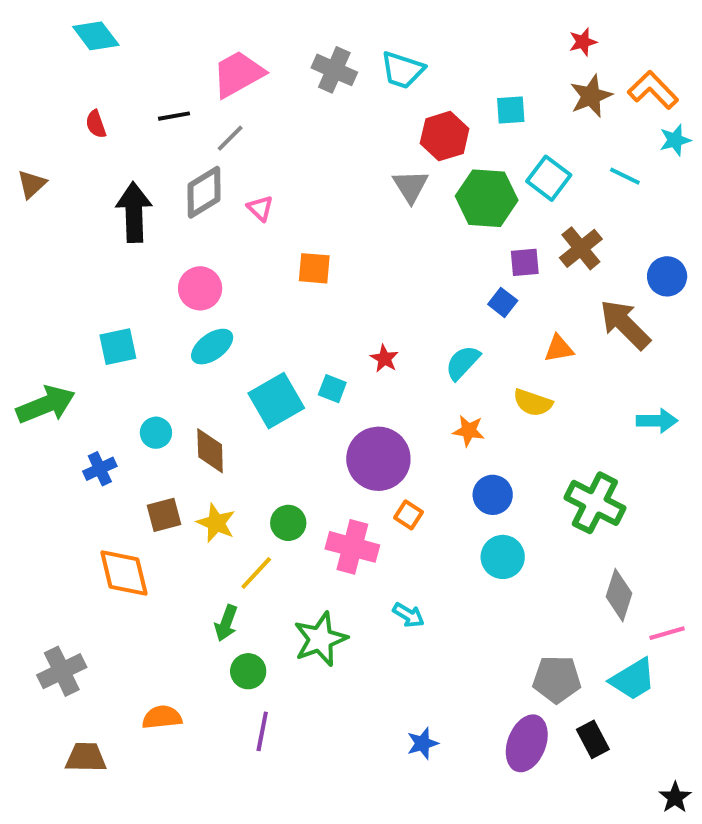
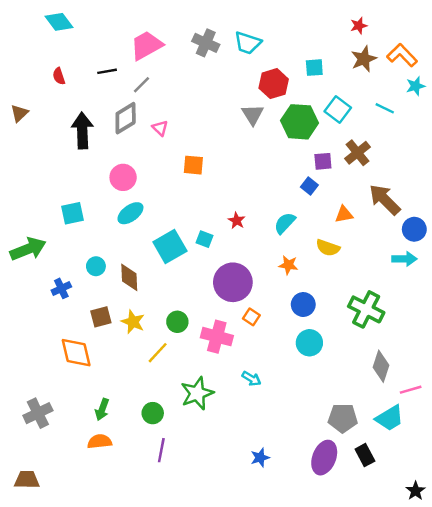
blue circle: (667, 276) -> (414, 229), moved
green arrow: (226, 623) -> (102, 409), moved
brown trapezoid: (86, 757) -> (27, 480), moved

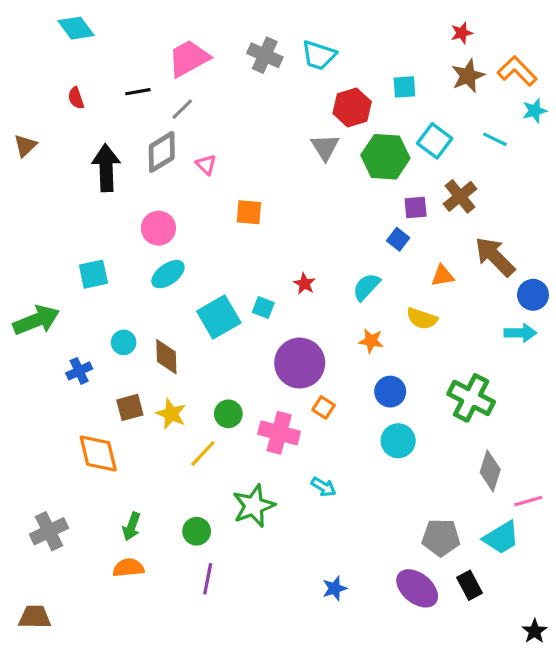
purple ellipse: (324, 458) -> (417, 588), turned -72

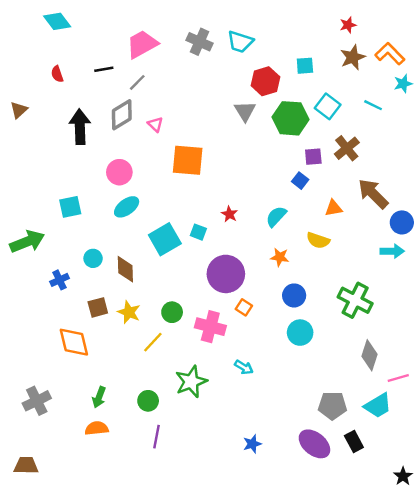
orange square: (249, 212) -> (188, 160), size x1.6

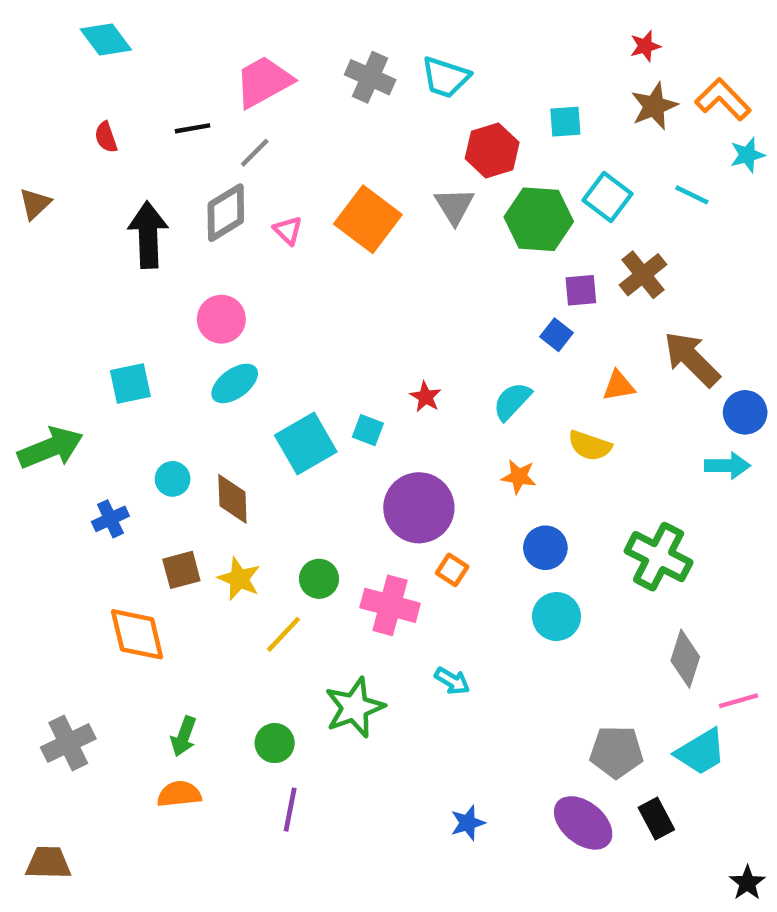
orange square: (188, 160) -> (368, 219), moved, turned 32

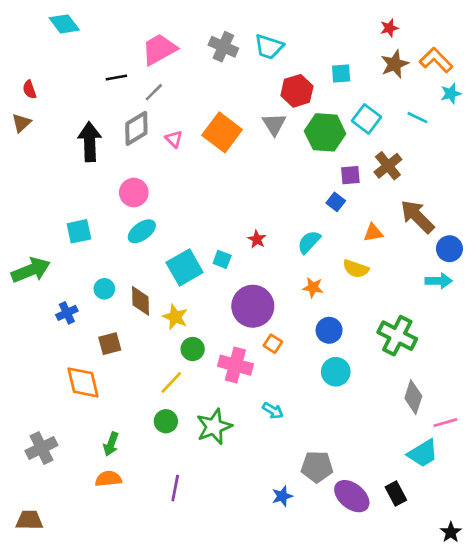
red semicircle: (106, 137) -> (29, 90), moved
yellow star: (239, 579) -> (175, 317), moved
green circle: (275, 743) -> (166, 421), moved
gray pentagon: (616, 752) -> (317, 467), moved

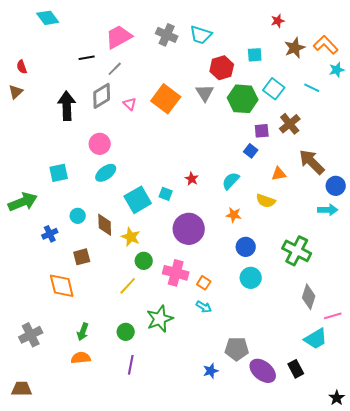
red star: (389, 28) -> (278, 21), moved
orange square: (273, 344) -> (204, 283), moved
green circle: (166, 421) -> (126, 332), moved

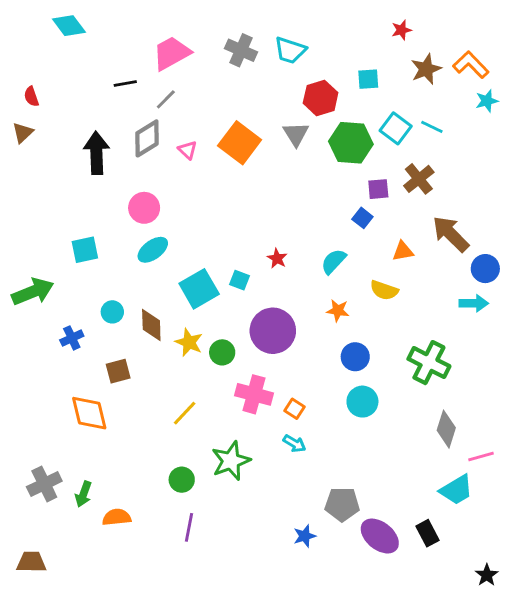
cyan line: (312, 88) -> (432, 127), moved
green circle: (144, 261) -> (222, 352), moved
green arrow: (83, 332) -> (83, 494), moved

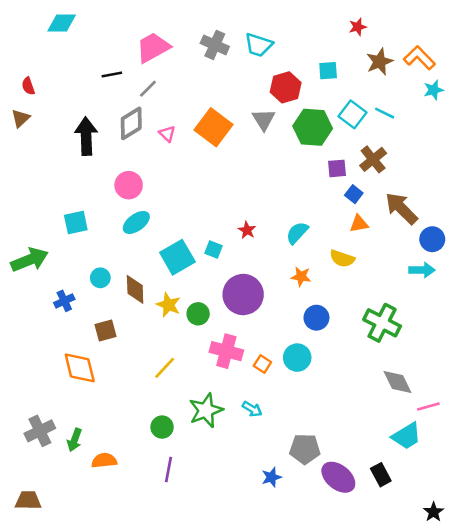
cyan diamond: (69, 26) -> (62, 23), turned -52
blue square: (362, 218) -> (354, 194), moved
cyan circle: (362, 402) -> (297, 358), moved
gray diamond: (446, 429) -> (398, 382), turned -44
cyan arrow: (294, 444) -> (252, 409), moved

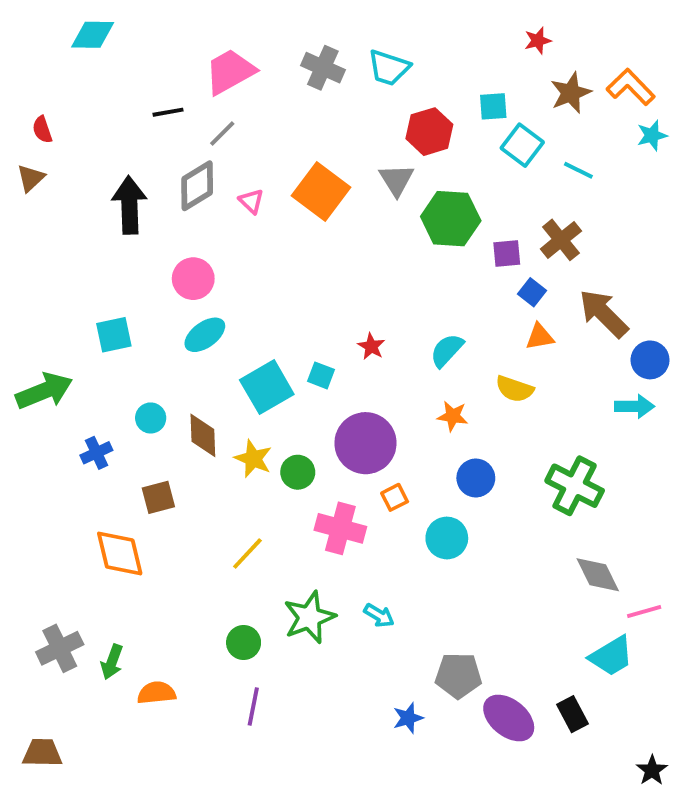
cyan square: (352, 114) -> (522, 145), moved
green hexagon: (313, 127) -> (451, 219), moved
orange square: (262, 364) -> (395, 497), moved, turned 30

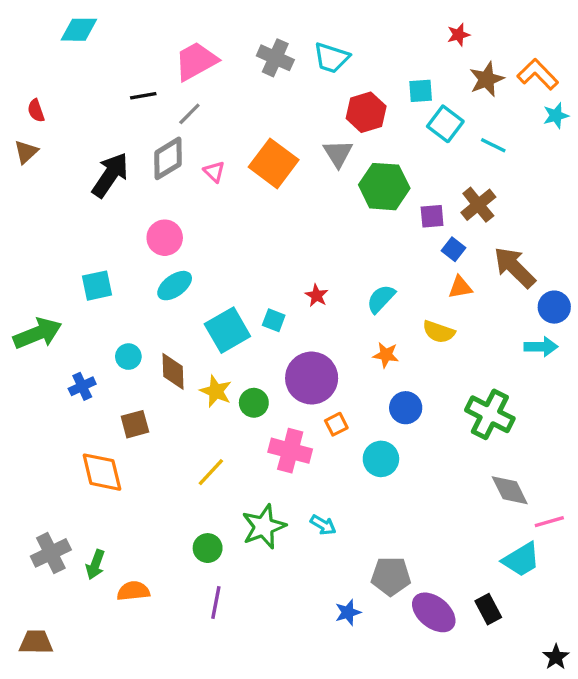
black arrow: (129, 205) -> (110, 175), turned 36

